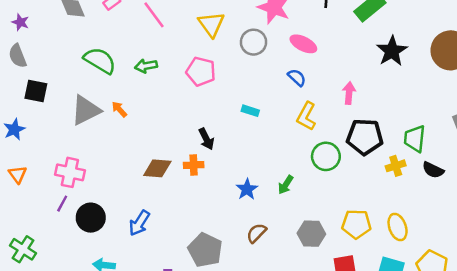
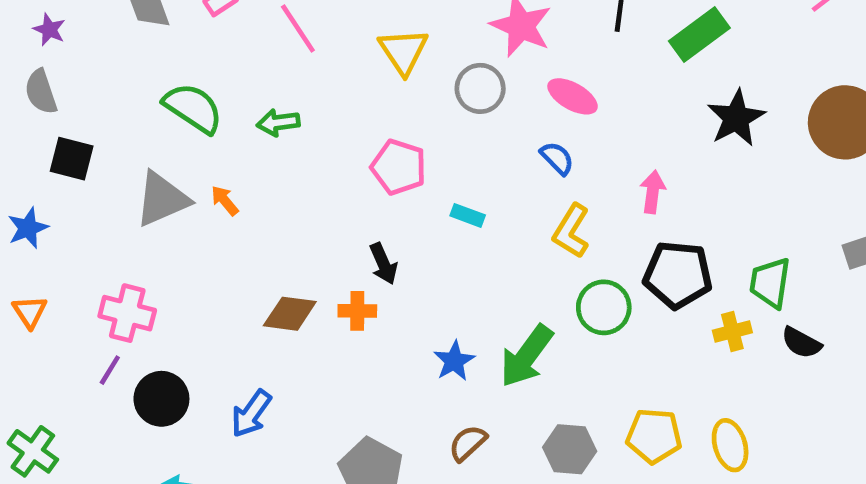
pink pentagon: (201, 71) -> (399, 167), moved
green arrow: (286, 185) -> (526, 356), size x1.8

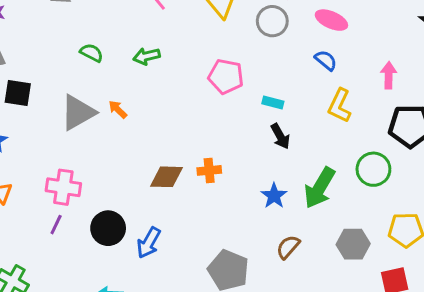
green semicircle: (193, 108) -> (92, 53), size x0.6
black arrow: (383, 264) -> (280, 136), moved
green circle: (604, 307) -> (373, 169), moved
black circle: (161, 399) -> (108, 228), moved

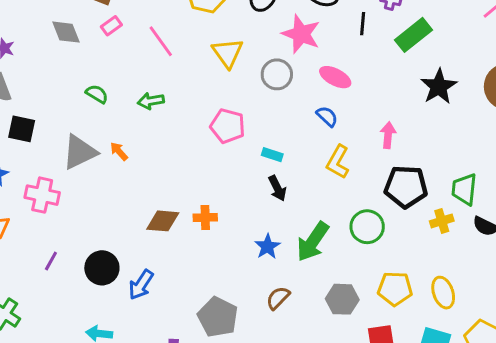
pink cross: (63, 187) -> (42, 195), moved

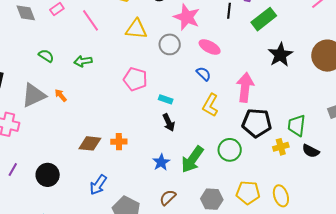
yellow triangle: (228, 53) -> (136, 29), turned -50
pink arrow: (388, 135) -> (245, 87), size x1.6
blue arrow: (141, 285) -> (98, 185), moved

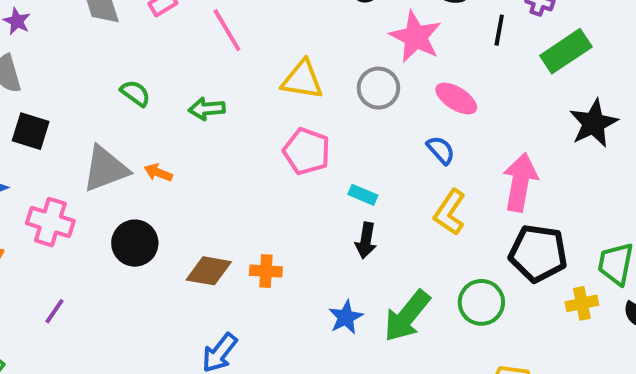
yellow triangle: (136, 29) -> (302, 80), moved
orange arrow: (61, 95) -> (158, 173), turned -32
black arrow: (169, 122) -> (366, 241), turned 30
black circle: (48, 175) -> (135, 243), moved

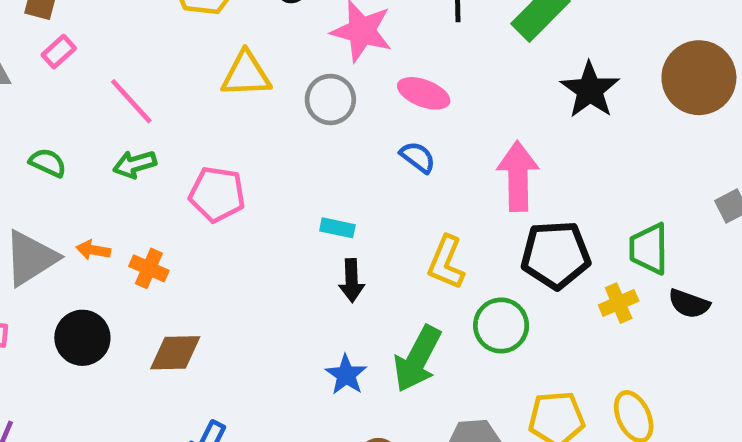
pink line: (227, 30) -> (131, 101), moved
yellow triangle: (302, 80) -> (246, 74), moved
pink pentagon: (307, 151) -> (217, 194), moved
yellow L-shape: (450, 212) -> (446, 262), moved
orange cross: (266, 271) -> (149, 268), moved, turned 32

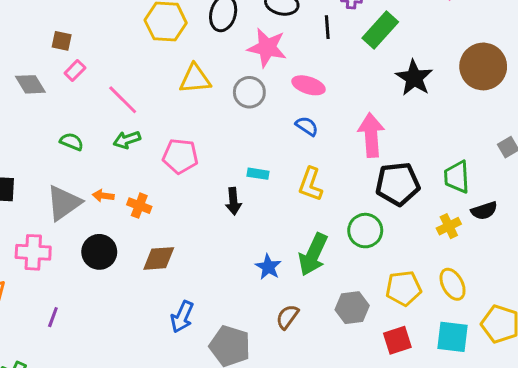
yellow L-shape: (446, 262) -> (311, 184), moved
black arrow: (352, 280) -> (233, 201), moved
yellow cross: (619, 303) -> (449, 226), moved
black semicircle: (689, 304) -> (484, 211), turned -35

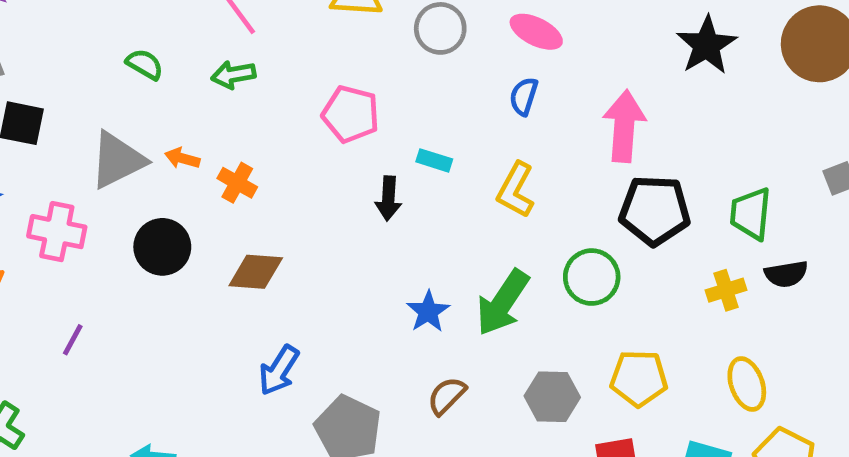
blue semicircle: (307, 126) -> (524, 96), turned -115
pink pentagon: (180, 156) -> (351, 114), moved
yellow ellipse: (453, 284) -> (747, 384), moved

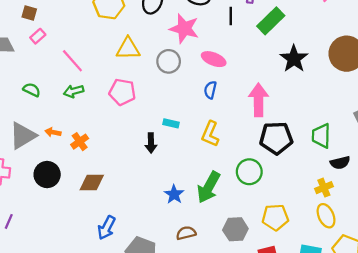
pink pentagon: (351, 114) -> (122, 92), moved
orange cross: (237, 183) -> (80, 142), turned 30
yellow cross: (726, 290) -> (324, 188), moved
brown semicircle: (447, 396) -> (186, 233), turned 36

